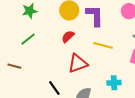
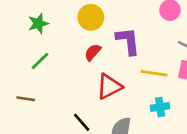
purple L-shape: (95, 16) -> (128, 41), moved
yellow line: (103, 45) -> (154, 73), moved

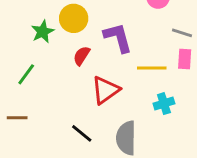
green star: (38, 23) -> (43, 32), moved

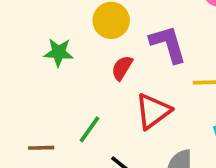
green star: (43, 32) -> (59, 52), moved, turned 30
green line: (26, 74) -> (90, 129), moved

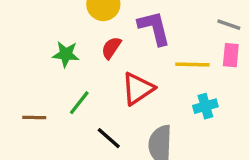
green star: (59, 52) -> (66, 54), moved

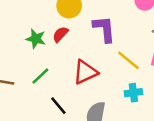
red semicircle: (111, 48) -> (60, 34), moved
yellow line: (192, 65) -> (128, 60), turned 30

